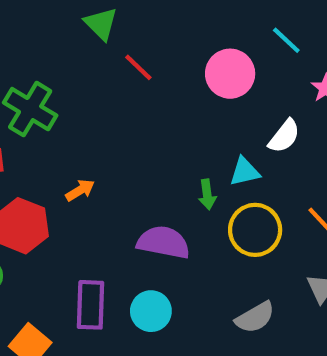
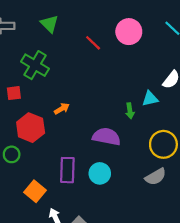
green triangle: (101, 24) -> (50, 24), moved
pink circle: (230, 74) -> (129, 32), moved
yellow circle: (255, 230) -> (163, 144), moved

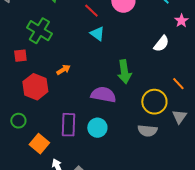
cyan triangle: (150, 99) -> (97, 34), moved, turned 49
green arrow: (130, 111) -> (124, 72), size x1.6
green circle: (12, 154) -> (18, 121), moved
gray semicircle: (156, 177) -> (147, 131), turned 36

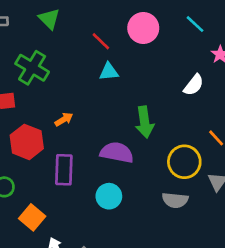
cyan triangle: (97, 34) -> (109, 72), turned -42
purple rectangle: (68, 125) -> (64, 170), moved

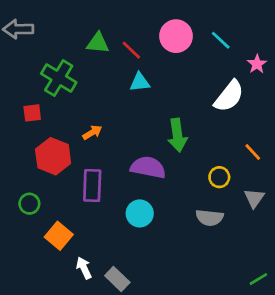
green triangle: (49, 19) -> (98, 43), moved, turned -40
cyan line: (195, 24) -> (221, 40), moved
white semicircle: (194, 85) -> (229, 96), size x1.4
yellow circle: (184, 162) -> (219, 177), size x0.6

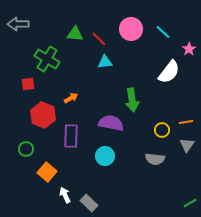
orange line: (253, 152) -> (186, 122), moved, turned -56

